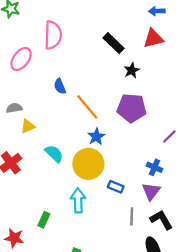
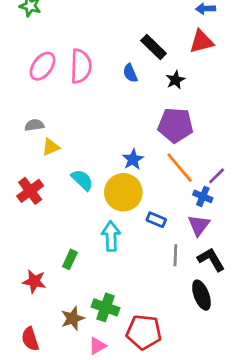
pink semicircle: (53, 35) -> (81, 66), moved
blue semicircle: (60, 86) -> (130, 73), moved
orange line: (87, 107) -> (180, 168), moved
purple line: (169, 137) -> (217, 176), moved

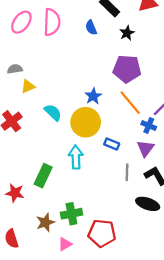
green rectangle: (70, 259) -> (43, 176), size x1.5
black ellipse: (201, 295) -> (148, 204), turned -50
green cross: (106, 307) -> (71, 214), turned -30

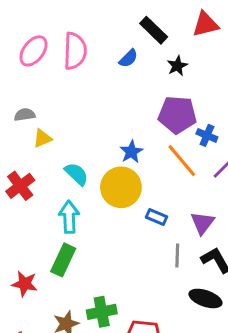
blue semicircle: (91, 28) -> (128, 58), turned -112
blue cross: (149, 126) -> (207, 135), moved
cyan arrow: (76, 157) -> (69, 217), moved

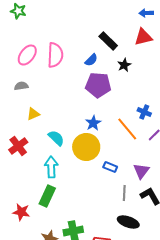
gray semicircle: (25, 115) -> (21, 86), moved
purple pentagon: (177, 115) -> (98, 85), moved
black ellipse: (205, 298) -> (128, 222), moved

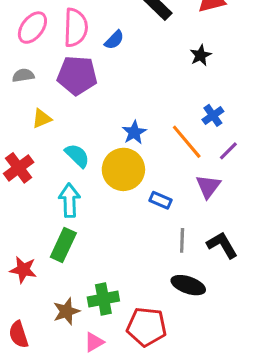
blue semicircle: (91, 60) -> (114, 40), moved
black star: (124, 65) -> (201, 55), moved
purple pentagon: (98, 85) -> (77, 75), moved
blue cross: (144, 112) -> (213, 115), turned 32
purple triangle: (141, 171) -> (208, 186), moved

